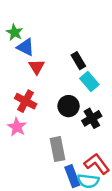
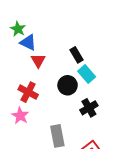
black circle: (69, 106) -> (68, 85), moved

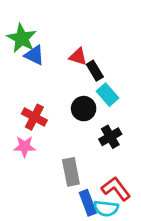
green star: (18, 29) -> (22, 38), size x1.5
red triangle: (38, 61) -> (78, 57), moved, turned -42
pink star: (20, 116) -> (25, 147), turned -30

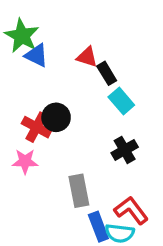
black circle: (84, 109) -> (56, 117), moved

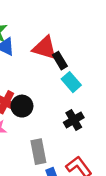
red triangle: (87, 57) -> (45, 48), size x1.5
black circle: (56, 117) -> (22, 106), moved

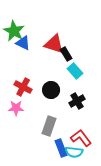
black circle: (22, 106) -> (51, 90), moved
gray rectangle: (38, 152) -> (49, 126), turned 30

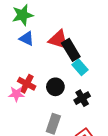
green star: (14, 31) -> (23, 15), moved, turned 30
black rectangle: (66, 54) -> (71, 50), size x1.5
pink star: (16, 108) -> (16, 94), moved

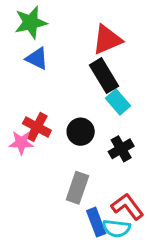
red triangle: (58, 40) -> (107, 40), moved, turned -40

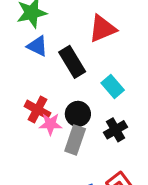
black rectangle: (104, 76) -> (72, 62), moved
pink star: (21, 143) -> (50, 124), moved
gray rectangle: (77, 188) -> (75, 140), moved

